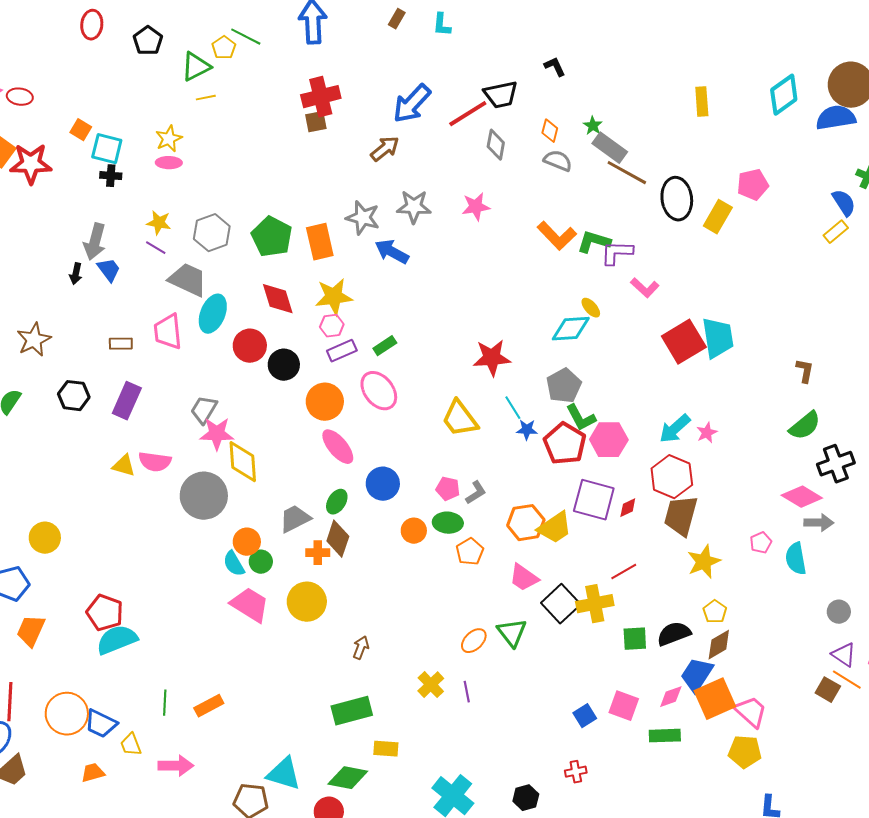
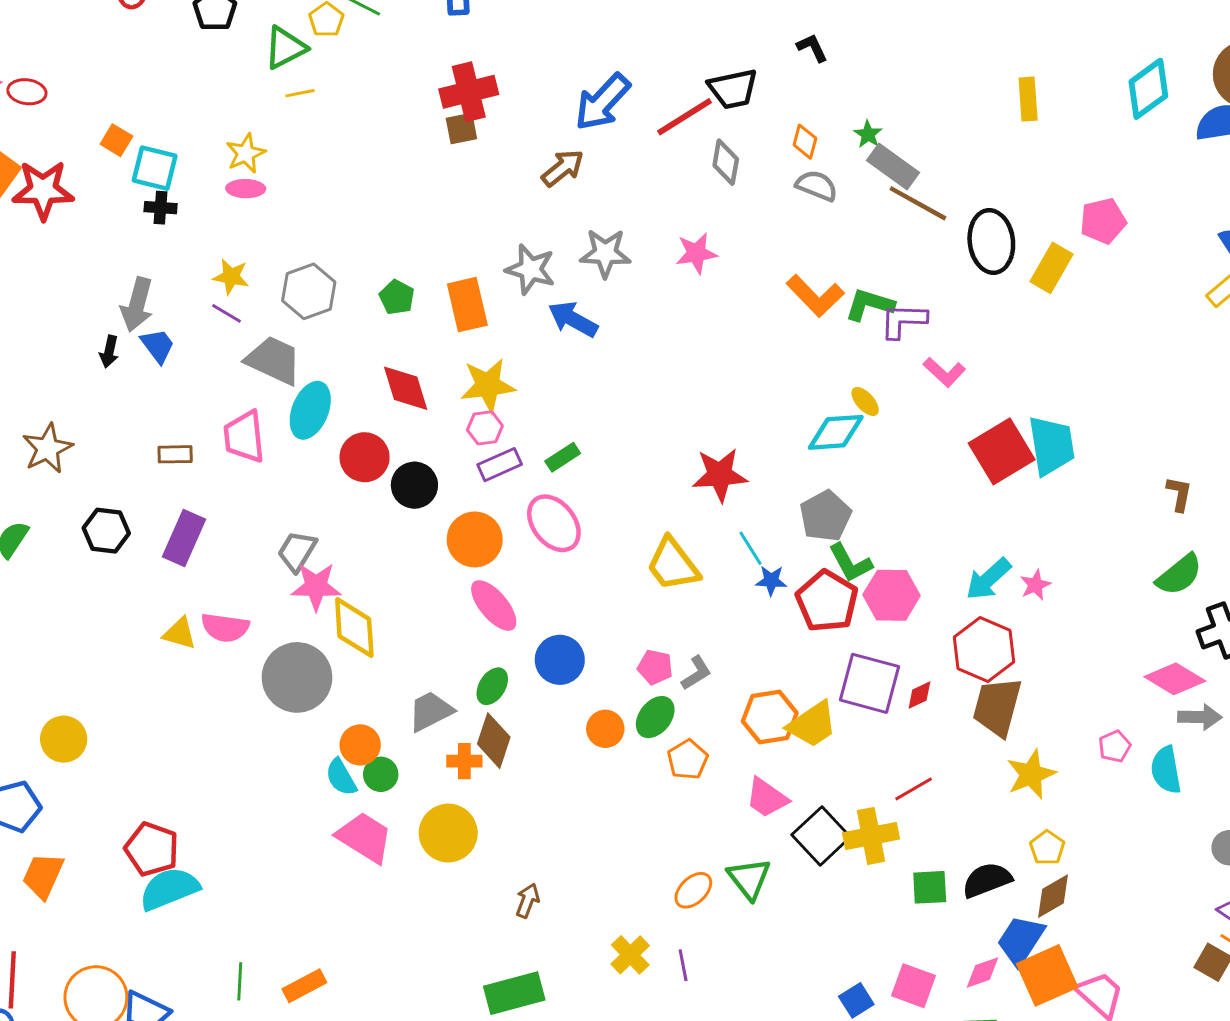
green pentagon: (272, 237) -> (397, 297), size x0.6
green ellipse: (448, 523) -> (655, 717), turned -56

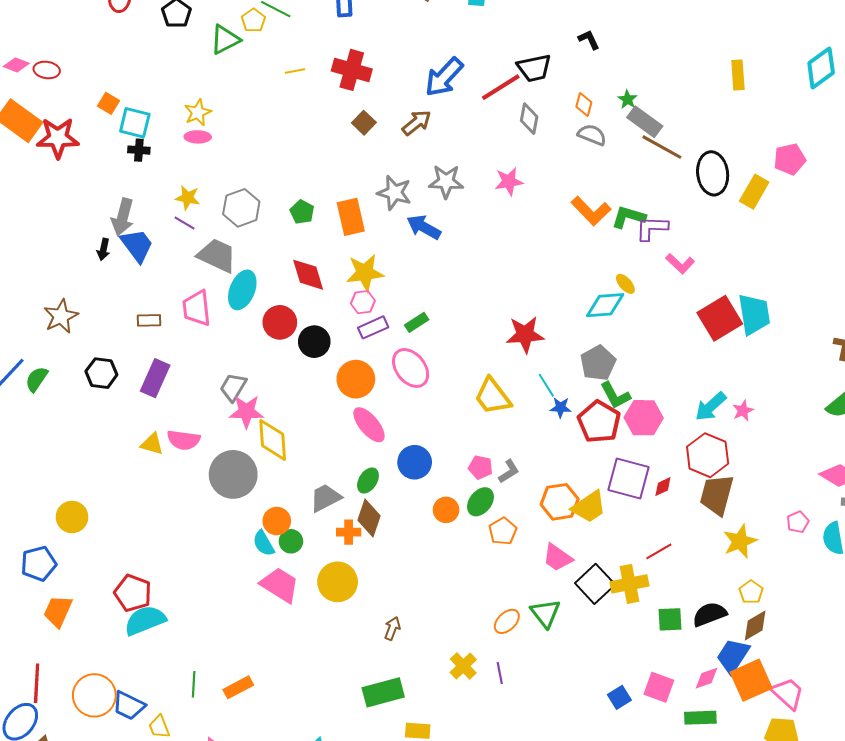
red cross: (469, 92) -> (352, 70), turned 30
yellow line: (300, 93) -> (295, 71), moved
brown square: (461, 128) -> (364, 123), moved, turned -35
blue trapezoid: (158, 346) -> (137, 245), size x1.4

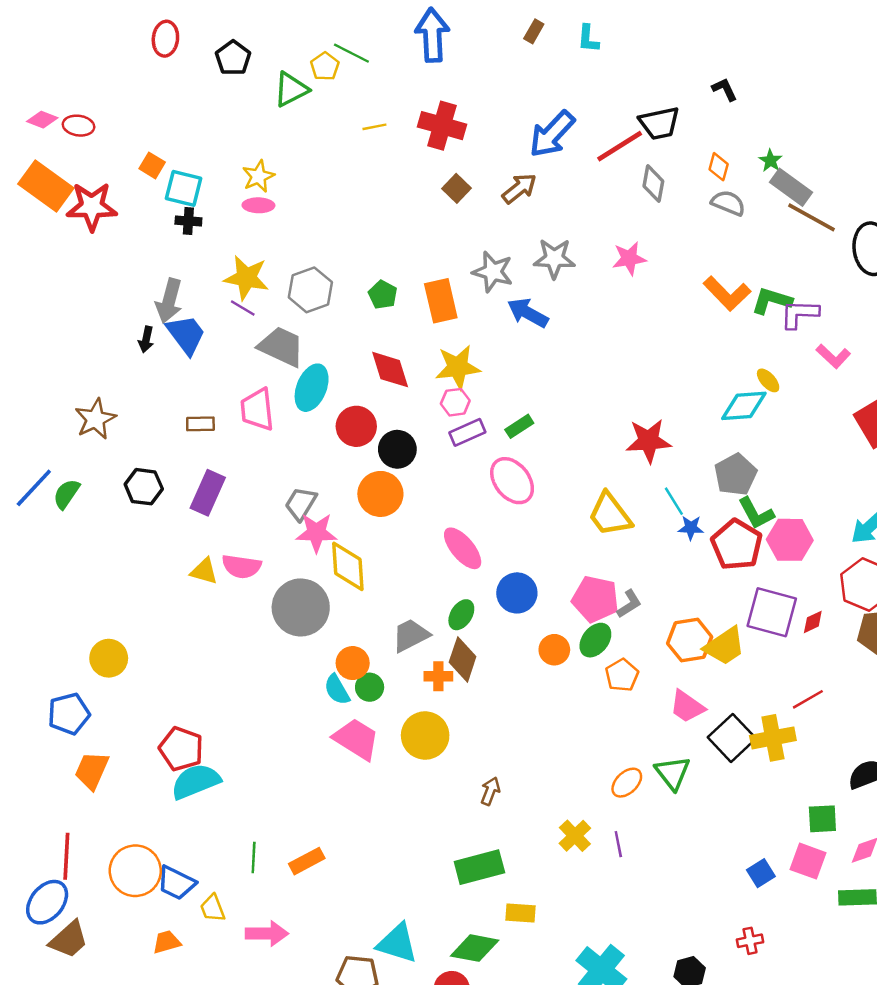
yellow star: (188, 198) -> (246, 278), size x1.5
orange circle: (356, 379) -> (380, 494), moved
pink pentagon: (480, 467) -> (595, 599), size x1.6
green square: (670, 619) -> (822, 819), moved

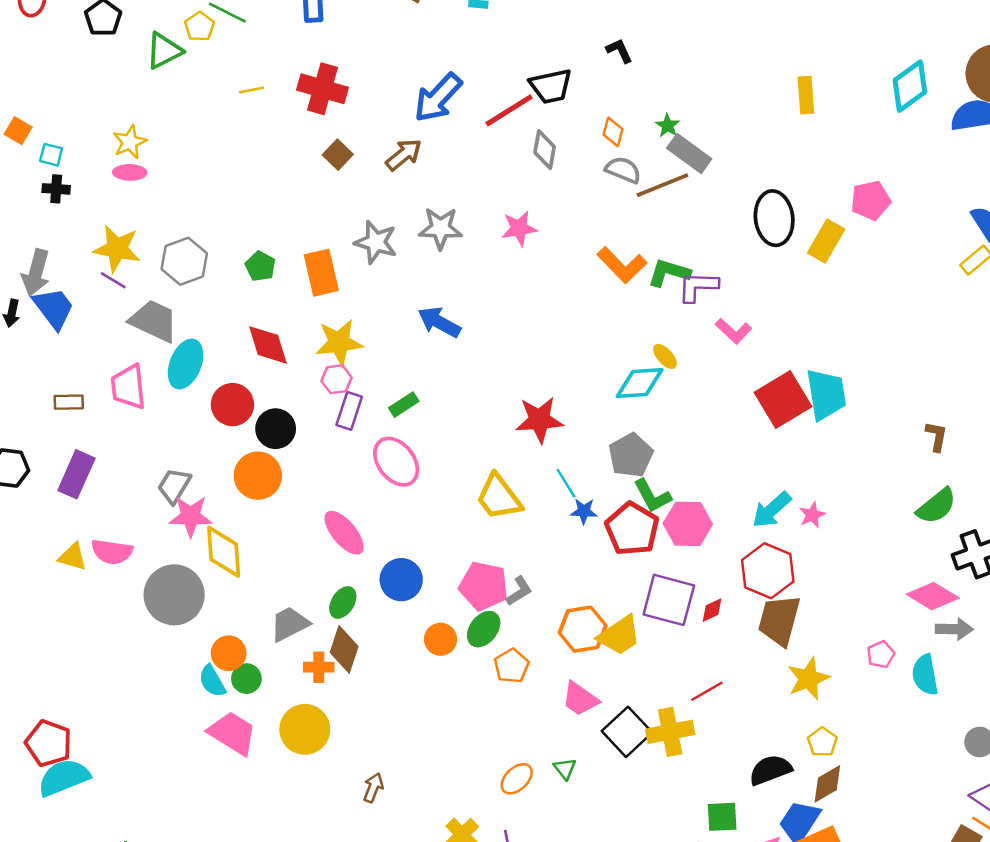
cyan square: (184, 188) -> (51, 155), size x0.6
brown line: (812, 217) -> (662, 185), moved, turned -51
blue arrow: (528, 313) -> (439, 322), moved
purple rectangle: (467, 432) -> (349, 411), turned -48
green triangle: (673, 773) -> (565, 769), size x0.6

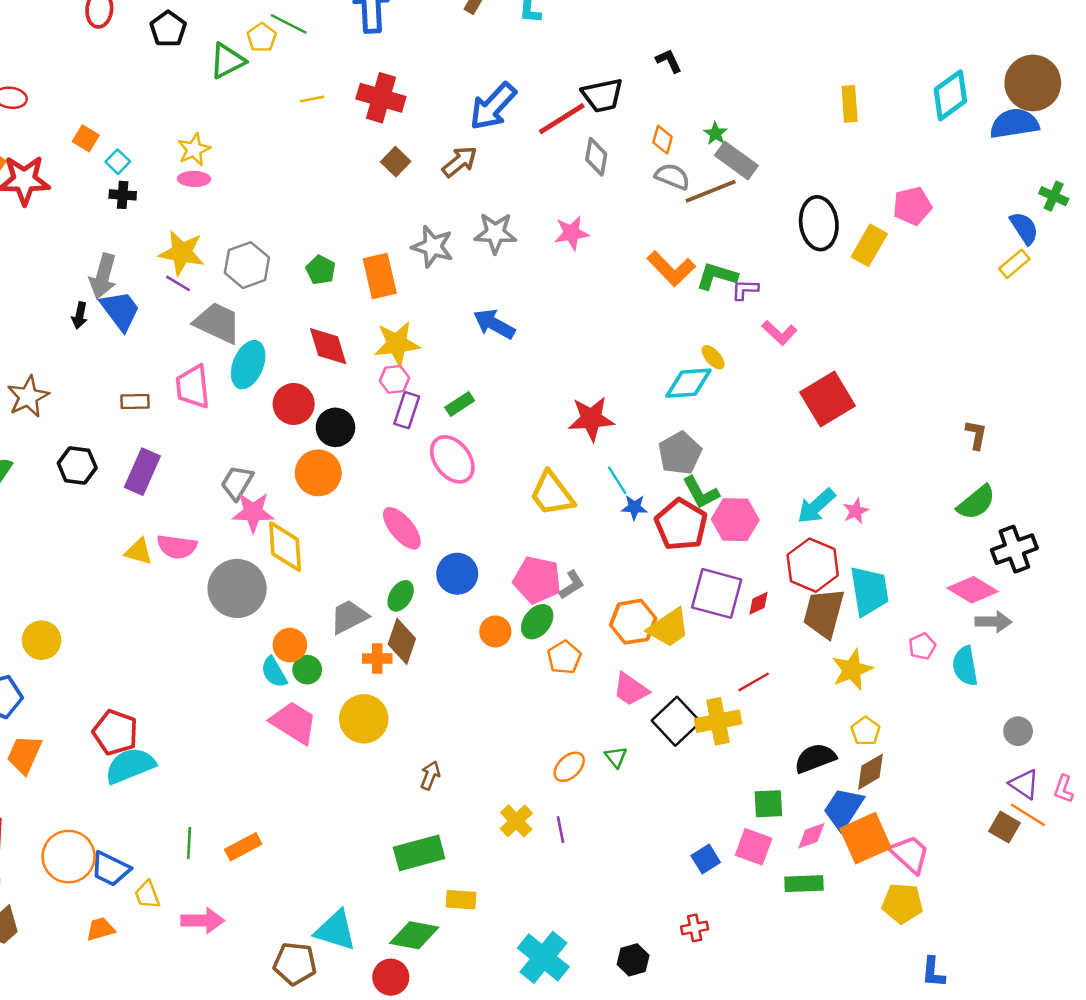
cyan square: (51, 155) -> (118, 162), turned 30
purple L-shape: (698, 287) -> (745, 290), size x0.7
cyan trapezoid: (826, 394) -> (869, 591), moved

